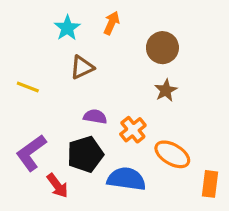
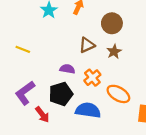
brown triangle: (82, 67) -> (87, 45), moved

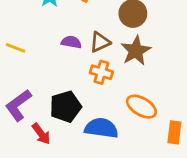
brown star: (114, 52) -> (136, 51), size x1.5
purple semicircle: (67, 69) -> (71, 42), moved
orange cross: (92, 78) -> (101, 72), moved, turned -35

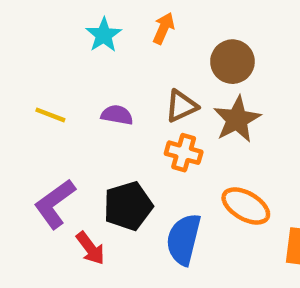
purple semicircle: (71, 42) -> (117, 115), moved
blue semicircle: (101, 128) -> (184, 239), turned -84

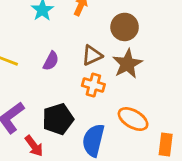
purple semicircle: (117, 115) -> (51, 61), turned 108

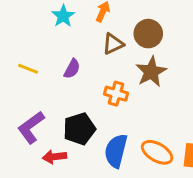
brown triangle: (92, 55) -> (113, 44), moved
orange ellipse: (133, 119) -> (157, 152), moved
red arrow: (34, 146) -> (54, 157), turned 120

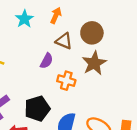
brown triangle: (113, 44) -> (64, 41), turned 48
purple semicircle: (72, 69) -> (47, 61), moved

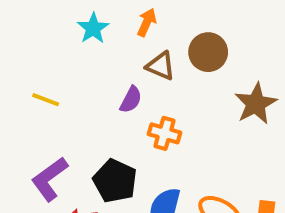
brown star: (94, 63) -> (256, 104), moved
black pentagon: (37, 109) -> (115, 181), turned -30

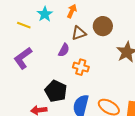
brown triangle: (161, 66) -> (79, 33), turned -42
yellow line: (46, 100) -> (24, 25), moved
purple L-shape: (50, 179) -> (23, 58), moved

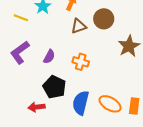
purple semicircle: (64, 50) -> (49, 57), moved

